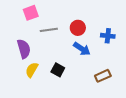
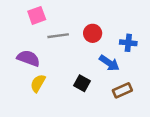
purple semicircle: (24, 49) -> (28, 58), turned -54
blue arrow: (82, 49) -> (109, 63), moved
black square: (58, 70) -> (82, 83), moved

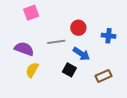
gray line: (58, 36) -> (56, 42), moved
blue arrow: (109, 63) -> (81, 54), moved

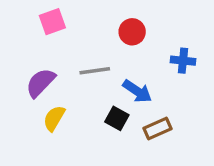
red circle: (78, 28) -> (132, 32), moved
purple semicircle: (24, 49) -> (41, 83), turned -66
brown rectangle: (103, 76) -> (158, 128), moved

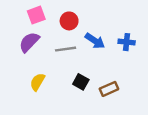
red circle: (132, 32) -> (69, 21), moved
purple semicircle: (41, 83) -> (29, 42), moved
blue arrow: (137, 91) -> (95, 41), moved

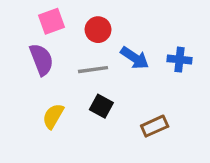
purple semicircle: (29, 42) -> (41, 60), turned 115
black square: (81, 82) -> (101, 106), moved

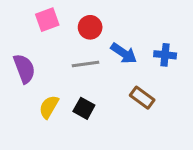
purple semicircle: (41, 60) -> (24, 69), moved
black square: (101, 106) -> (84, 108), moved
brown rectangle: (155, 126) -> (142, 98), moved, turned 60

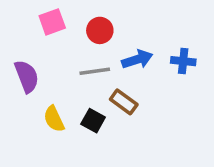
blue arrow: (124, 53) -> (137, 59), turned -52
brown rectangle: (142, 98) -> (124, 102), moved
yellow semicircle: (49, 107) -> (54, 119), turned -55

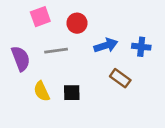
gray line: (95, 71) -> (56, 51), moved
brown rectangle: (124, 102) -> (120, 78), moved
black square: (93, 121) -> (72, 93), turned -30

